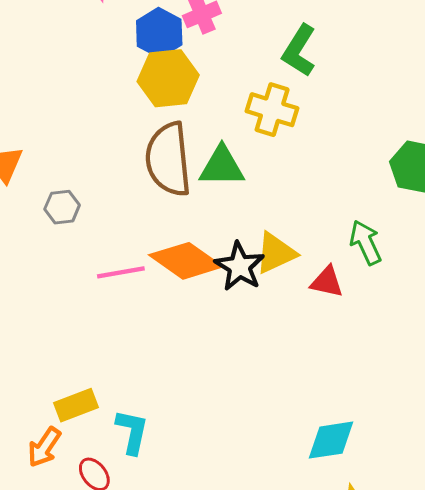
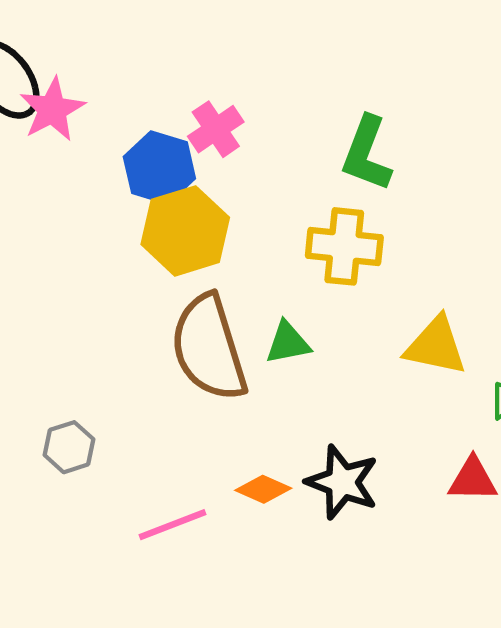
green triangle: (222, 166) -> (288, 343), size x0.7
yellow triangle: (276, 253) -> (436, 346), moved, turned 48
orange diamond: (186, 261) -> (263, 489), size x0.5

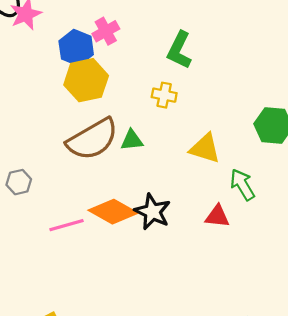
yellow cross: (344, 246) -> (164, 95), size x0.7
brown semicircle: (209, 348) -> (92, 139), turned -108
orange diamond: (263, 489) -> (113, 212), size x1.8

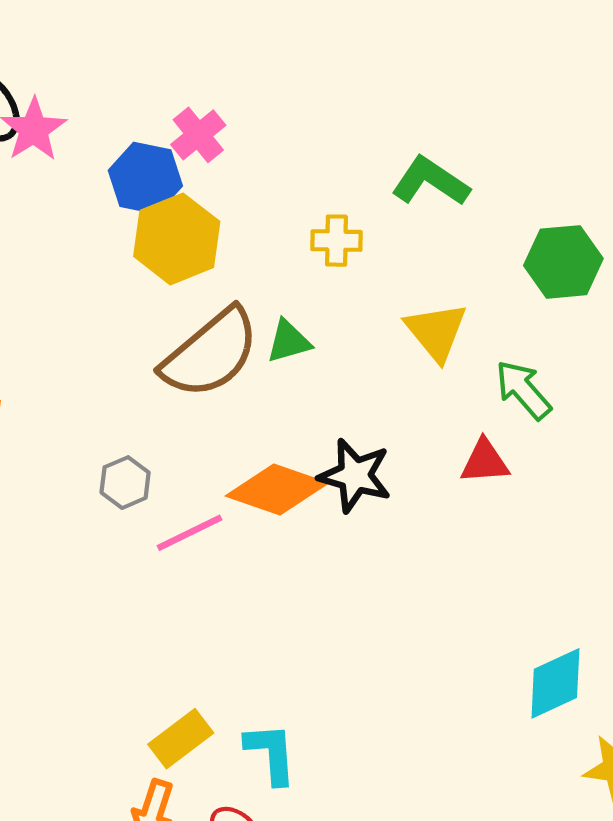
green L-shape: (179, 50) -> (430, 181), moved, turned 108
yellow triangle: (205, 148) -> (436, 332), turned 44
gray hexagon: (19, 182) -> (125, 483), moved

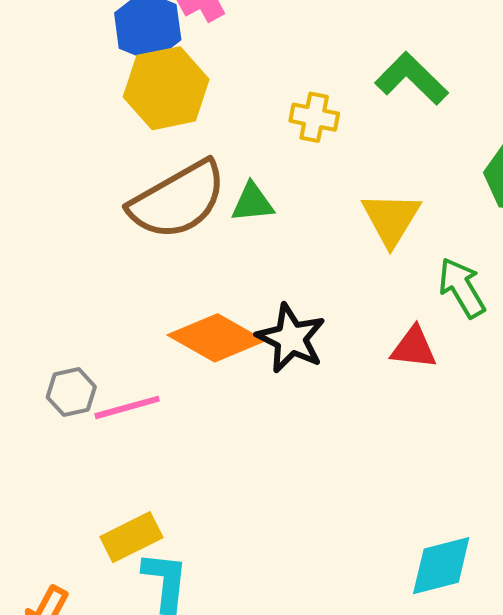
gray hexagon: (125, 483) -> (71, 392), moved
pink line: (190, 533) -> (127, 407), moved
yellow rectangle: (181, 739) -> (131, 537), moved

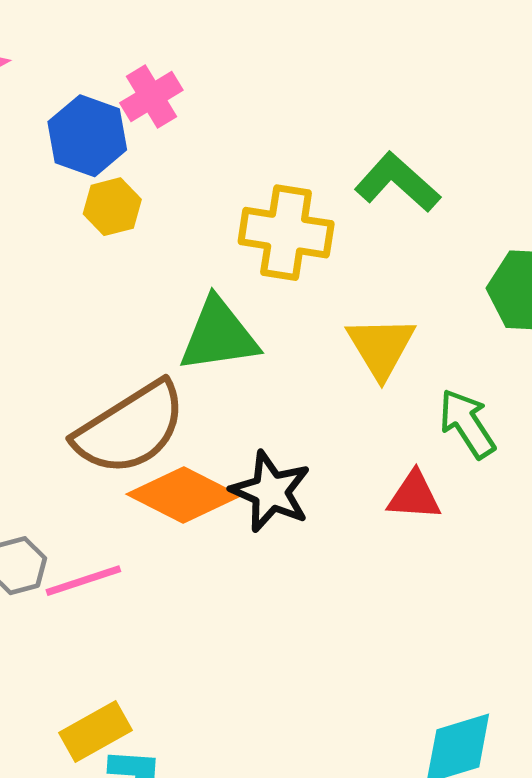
yellow hexagon: (166, 88) -> (112, 207), size x0.6
yellow cross: (314, 117) -> (286, 233), size x1.6
brown semicircle: (178, 200) -> (130, 428), moved
green triangle: (252, 203) -> (219, 335), size x1.6

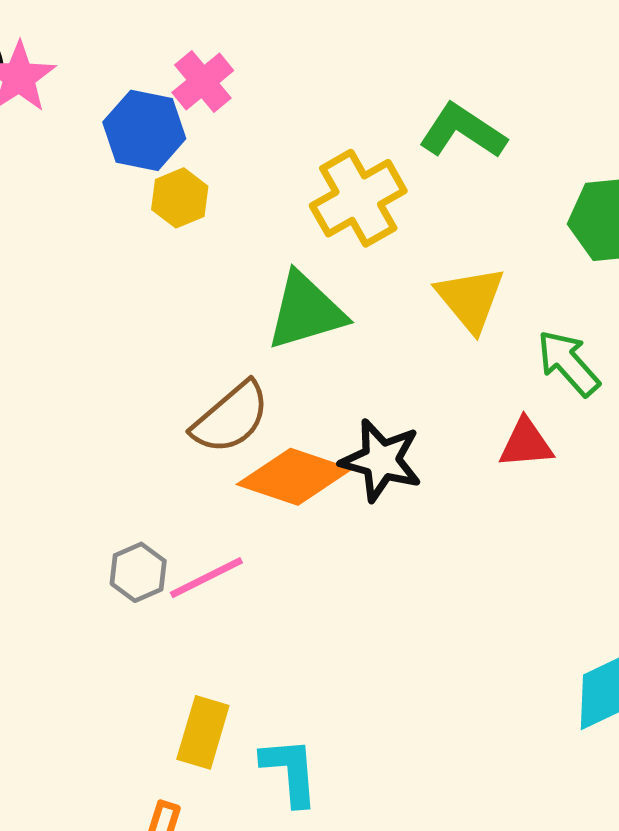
yellow cross: (286, 233) -> (358, 198), turned -30
brown semicircle: (130, 428) -> (231, 418), size x0.7
yellow rectangle: (95, 732) -> (203, 732), moved, turned -36

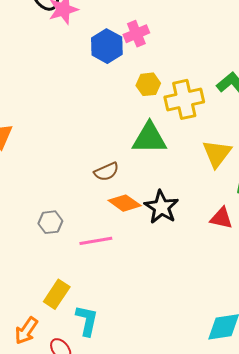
yellow hexagon: (180, 198) -> (148, 84), moved
brown semicircle: (231, 418) -> (106, 172), size x0.7
orange diamond: (294, 477) -> (125, 203), size x0.7
pink line: (206, 578) -> (96, 241), moved

